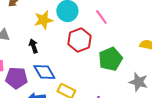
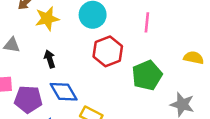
pink line: (101, 17) -> (147, 22), moved, turned 42
yellow star: (43, 20) -> (47, 19), moved

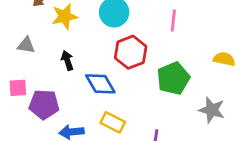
blue diamond: (64, 92) -> (100, 84), moved

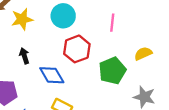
yellow semicircle: (224, 59) -> (143, 53), moved, turned -36

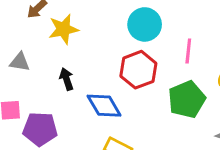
cyan circle: (63, 16) -> (145, 24), moved
pink line: (112, 23) -> (188, 51), moved

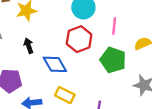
green pentagon: (187, 99) -> (113, 60), turned -30

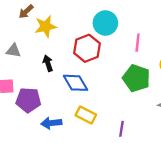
red hexagon: (79, 39) -> (87, 48), moved

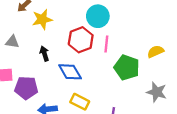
pink line: (138, 43) -> (106, 44), moved

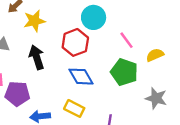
pink line: (106, 44) -> (127, 40), moved, turned -42
black arrow: (44, 54) -> (37, 57), size x1.5
blue diamond: (70, 72) -> (81, 77), moved

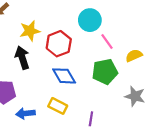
cyan circle: (94, 17) -> (90, 20), moved
yellow star: (34, 21) -> (30, 31), moved
green pentagon: (124, 72) -> (105, 72), turned -30

